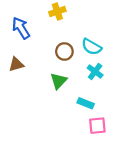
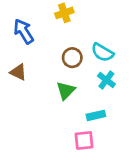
brown triangle: (16, 64) -> (18, 72), turned 42
cyan rectangle: (86, 103) -> (96, 115), turned -35
pink square: (97, 126) -> (84, 140), moved

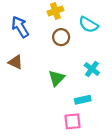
cyan semicircle: (102, 52) -> (88, 25), moved
brown circle: (72, 58) -> (61, 37), moved

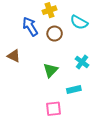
blue arrow: (20, 27) -> (30, 26), moved
pink square: (72, 121) -> (54, 109), moved

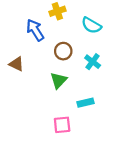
brown circle: (55, 34) -> (63, 51), moved
cyan cross: (82, 62) -> (93, 62), moved

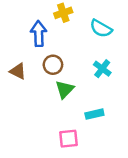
blue arrow: (35, 30) -> (39, 34), turned 30
brown circle: (63, 51) -> (53, 65), moved

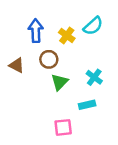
yellow cross: (63, 13) -> (67, 35), moved, turned -35
cyan semicircle: (101, 28) -> (93, 26), turned -72
cyan cross: (102, 69) -> (94, 77), moved

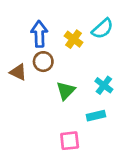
brown circle: (49, 59) -> (43, 62), moved

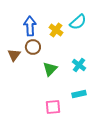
brown triangle: (18, 72) -> (14, 55), turned 40
cyan rectangle: (96, 116) -> (79, 94), moved

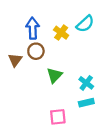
cyan cross: (79, 65) -> (86, 83), moved

